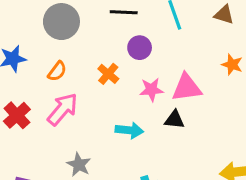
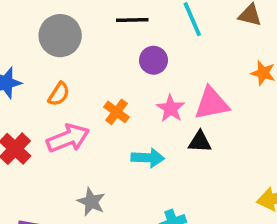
orange cross: (108, 74) -> (116, 112), moved
pink star: (151, 90) -> (171, 108), turned -30
pink arrow: (63, 109) -> (68, 138), turned 32

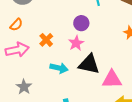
purple circle: (153, 60) -> (81, 23), moved
pink triangle: (212, 103) -> (112, 79), moved
black triangle: (200, 142) -> (89, 64), size x1.6

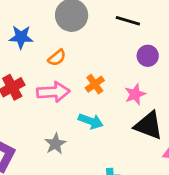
purple circle: (81, 23) -> (148, 56), moved
cyan arrow: (59, 68) -> (91, 121), moved

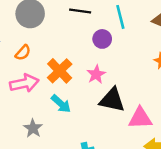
orange cross: (95, 84) -> (60, 71), size x1.5
cyan arrow: (91, 121) -> (61, 104), turned 30

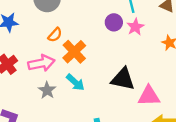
orange semicircle: (23, 53) -> (55, 35), moved
pink star: (96, 74) -> (135, 27), moved
gray star: (33, 128) -> (47, 90), moved

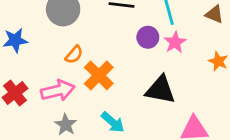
black triangle: (123, 79) -> (160, 90), moved
cyan arrow: (75, 82) -> (113, 122), moved

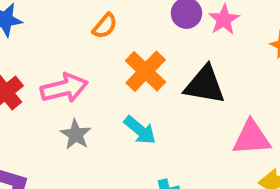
orange semicircle: (74, 55) -> (105, 26), moved
orange cross: (99, 75) -> (146, 71), moved

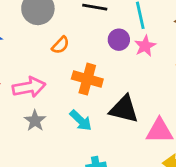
orange cross: (146, 71) -> (87, 79), turned -32
black triangle: (205, 85) -> (124, 109), moved

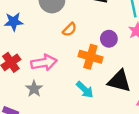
purple circle: (119, 40) -> (109, 39), moved
gray star: (35, 121) -> (34, 89), moved

